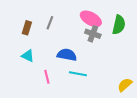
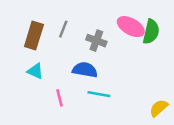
pink ellipse: (91, 19) -> (131, 27), moved
brown rectangle: (27, 28) -> (34, 35), size x1.5
gray cross: (93, 34) -> (96, 41), moved

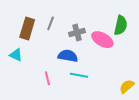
pink ellipse: (131, 27) -> (102, 40), moved
gray cross: (96, 41) -> (77, 32), turned -35
cyan triangle: (35, 71) -> (16, 55), moved

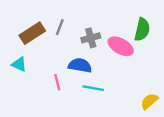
brown rectangle: (27, 28) -> (32, 33), turned 40
pink line: (47, 78) -> (57, 82), moved

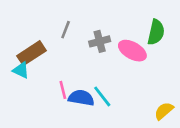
brown rectangle: (32, 33) -> (31, 53), moved
blue semicircle: (80, 65) -> (81, 98), moved
cyan line: (93, 88) -> (102, 96), turned 42

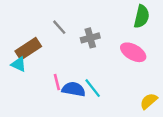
gray line: (66, 30) -> (59, 27), turned -63
green semicircle: (156, 32) -> (142, 16), moved
pink ellipse: (132, 51) -> (133, 52), moved

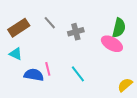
green semicircle: (142, 16) -> (119, 28), moved
brown rectangle: (28, 49) -> (19, 28), moved
blue semicircle: (74, 89) -> (34, 75), moved

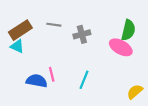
gray line: (50, 23) -> (54, 25), turned -40
cyan triangle: (16, 54) -> (17, 46), moved
cyan line: (78, 74) -> (84, 80), turned 60

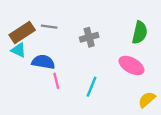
gray line: (54, 25) -> (49, 27), moved
pink ellipse: (121, 47) -> (131, 65), moved
blue semicircle: (37, 81) -> (43, 62), moved

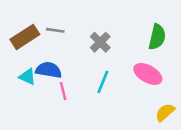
gray cross: (89, 37) -> (100, 42), turned -30
cyan triangle: (19, 50) -> (27, 77), moved
cyan line: (91, 87) -> (103, 82), moved

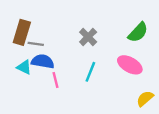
gray line: (55, 30) -> (36, 44), moved
brown rectangle: (25, 37) -> (22, 32), turned -40
green semicircle: (157, 37) -> (138, 32), turned 30

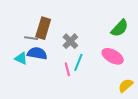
brown rectangle: (22, 32) -> (43, 28), moved
gray cross: (88, 37) -> (70, 41), moved
pink line: (56, 80) -> (67, 69), moved

